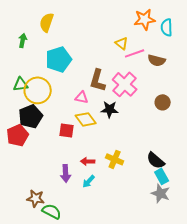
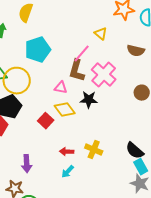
pink line: (135, 53) -> (82, 54), moved, turned -30
red square: (67, 130) -> (46, 121), turned 35
purple arrow: (66, 173) -> (27, 164), moved

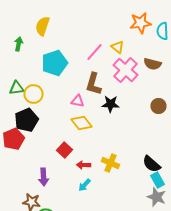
pink line: (82, 54) -> (94, 52), moved
pink cross: (104, 75) -> (126, 70), moved
yellow circle: (17, 81) -> (34, 94), size x0.7
black star: (89, 100) -> (110, 104), moved
red square: (46, 121) -> (64, 150), moved

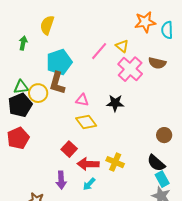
brown L-shape: (94, 84) -> (57, 83), moved
brown circle: (158, 106) -> (164, 135), moved
black pentagon: (26, 120) -> (20, 105), moved
red arrow: (84, 165) -> (88, 164), size x1.5
purple arrow: (44, 177) -> (61, 180), moved

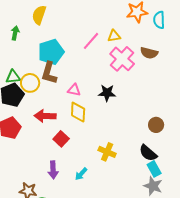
yellow triangle: (122, 46) -> (114, 36), turned -48
yellow diamond: (86, 122) -> (78, 112), turned 40
red arrow: (88, 164) -> (45, 116), moved

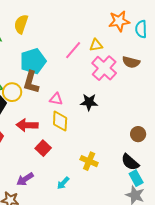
purple arrow: (53, 170) -> (25, 179), moved, turned 60

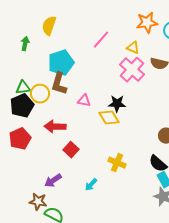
yellow triangle: (96, 45) -> (133, 48), moved, turned 32
pink line: (73, 50) -> (101, 40), moved
yellow diamond: (60, 121) -> (109, 118), moved, turned -35

